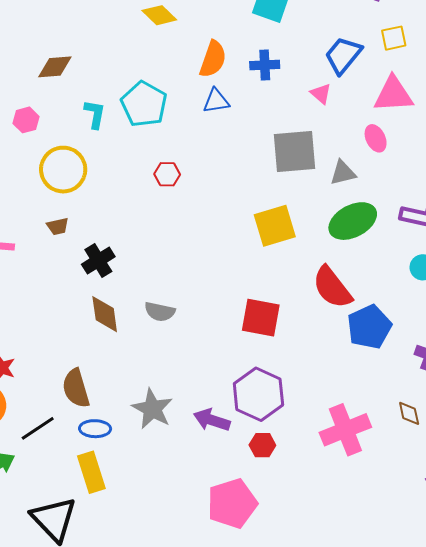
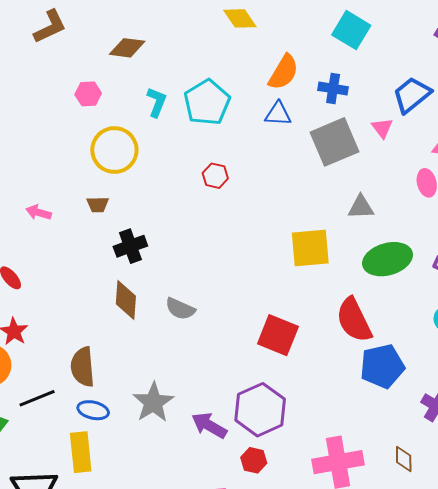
gray square: (294, 151) -> (334, 142), moved, turned -30
gray triangle: (343, 173) -> (361, 207), moved

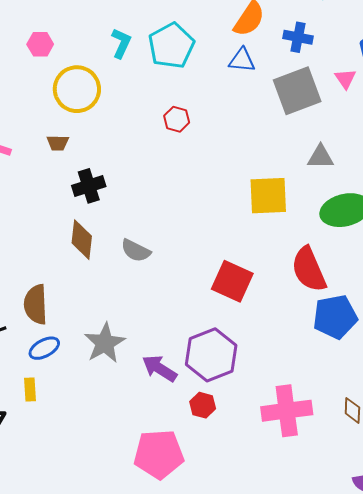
pink hexagon: (88, 94) -> (40, 44), moved
blue ellipse: (93, 410) -> (44, 348), turned -44
yellow rectangle: (81, 452) -> (30, 390), size x0.6

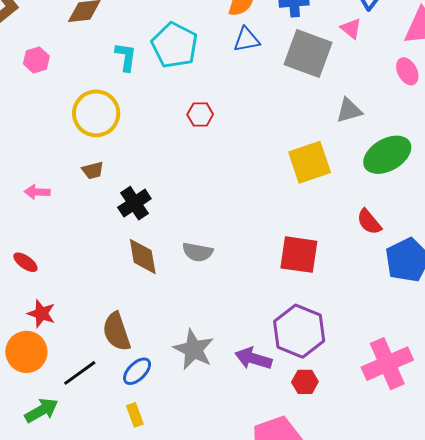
pink hexagon: (40, 44) -> (36, 60), moved
gray square: (297, 91) -> (308, 53), turned -33
red semicircle: (309, 269) -> (369, 222), size x0.6

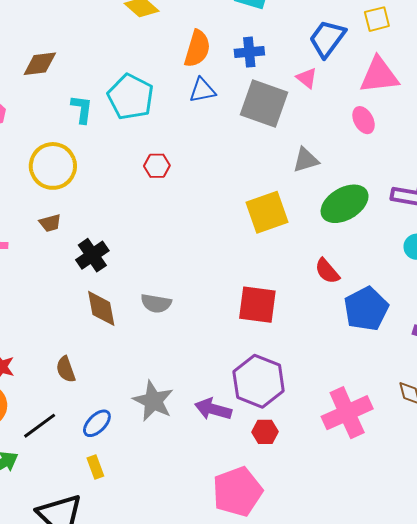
brown semicircle: (117, 332) -> (66, 369), moved, size x0.7

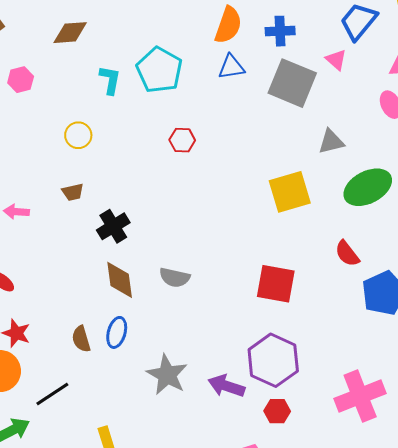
yellow circle: (53, 166) -> (78, 135), size x0.6
blue ellipse: (97, 423) -> (117, 332), moved, turned -32

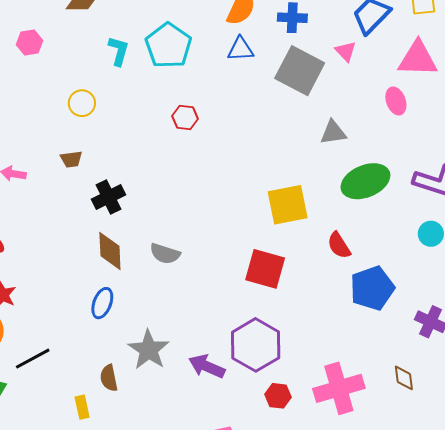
yellow square: (290, 192) -> (288, 205), moved
brown semicircle: (81, 339) -> (109, 378), moved
red hexagon: (277, 411) -> (278, 396), moved

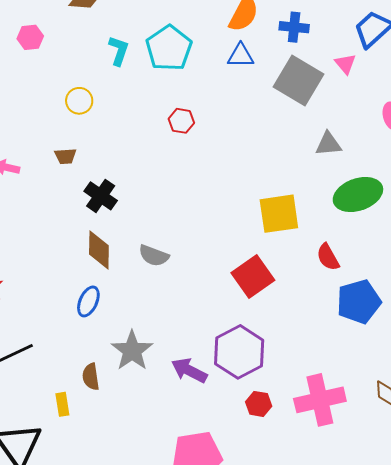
black cross: (109, 197) -> (101, 196), turned -32
red square: (265, 269) -> (253, 276), turned 36

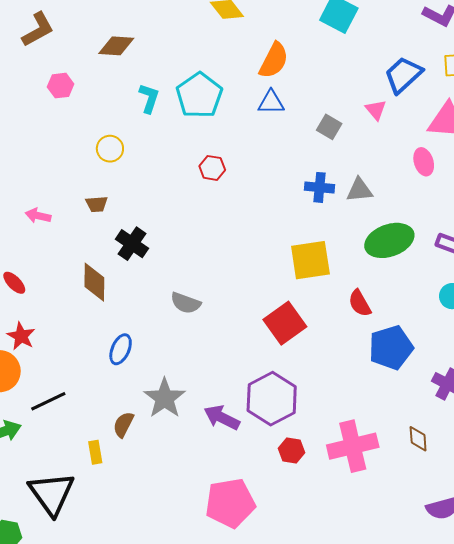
blue cross: (294, 27) -> (320, 187), moved
gray square: (298, 80) -> (329, 127), size x0.5
brown diamond: (99, 250) -> (94, 282), moved
brown semicircle: (91, 377) -> (123, 424), turned 36

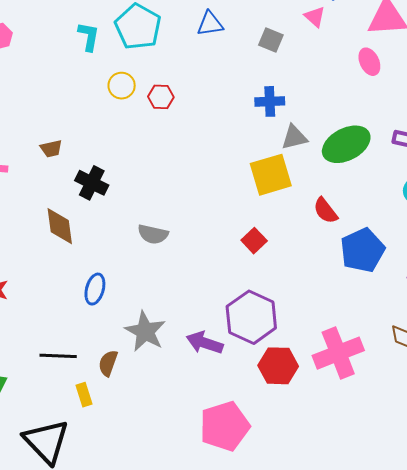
yellow circle: (110, 149) -> (122, 86), moved
gray triangle: (359, 190) -> (294, 137), moved
red square: (285, 323) -> (254, 241), size x0.6
black line: (48, 401) -> (58, 356), moved, turned 36
red hexagon: (291, 451) -> (278, 366), size x1.5

